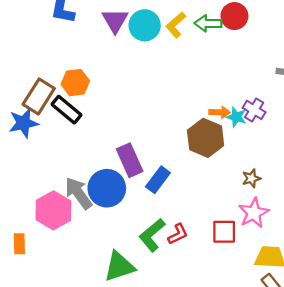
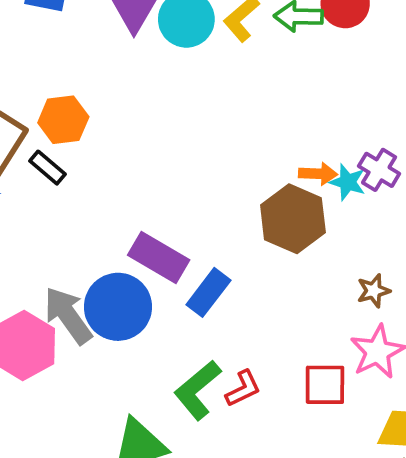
black rectangle: (66, 110) -> (47, 168), size x0.7
purple rectangle: (130, 160) -> (159, 257), turned -36

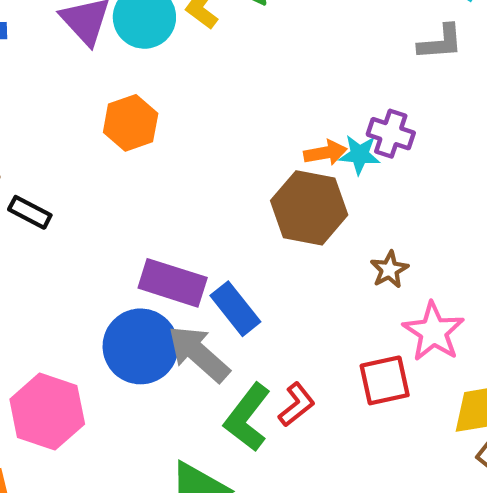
orange hexagon: (63, 120) -> (131, 123), moved
brown star: (374, 291) -> (389, 270), moved
blue rectangle: (208, 292) -> (235, 309), turned -63
gray arrow: (68, 315) -> (199, 354), moved

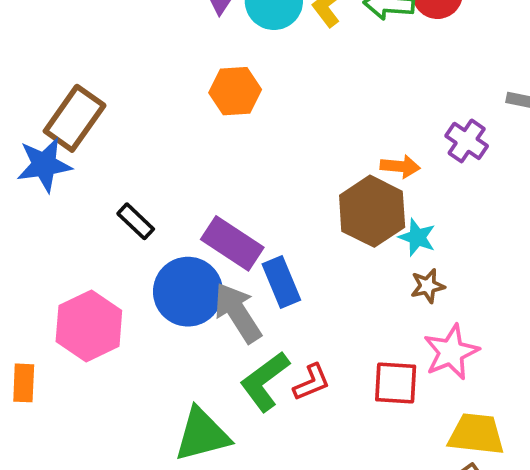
purple cross: (391, 134) -> (467, 141), moved
cyan star: (360, 155) -> (417, 237), moved
black rectangle: (30, 212) -> (136, 221), moved

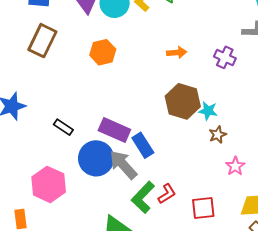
brown rectangle: (75, 118) -> (42, 41), moved
orange arrow: (400, 166) -> (177, 53), moved
pink star: (451, 352) -> (235, 166), size x0.7
red square: (396, 383) -> (203, 208), moved

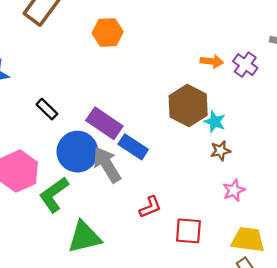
orange arrow: (177, 53) -> (212, 61), moved
blue rectangle: (143, 145) -> (133, 147), turned -35
green L-shape: (143, 197) -> (54, 195), moved

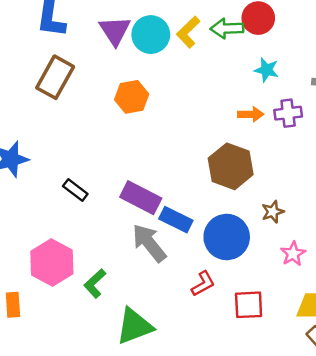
purple cross: (245, 65) -> (288, 113), turned -35
cyan star: (215, 122) -> (267, 70), moved
blue circle: (77, 152) -> (227, 237), moved
green L-shape: (54, 195) -> (95, 283), size x0.7

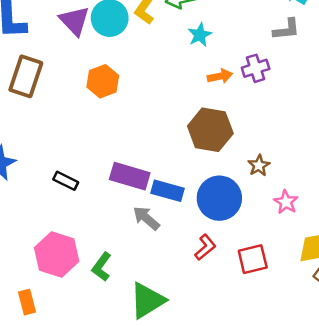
cyan star: (267, 70) -> (200, 35), moved, turned -30
gray arrow: (149, 243) -> (146, 218), size x0.7

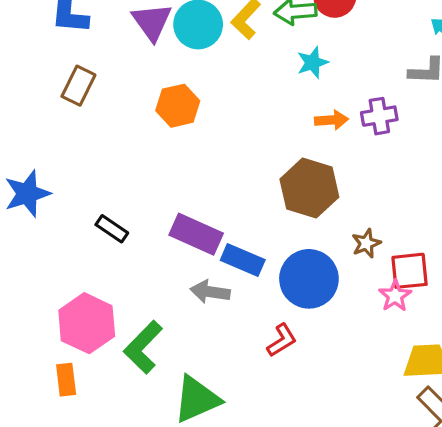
brown rectangle: (26, 76) -> (78, 86), size x0.7
gray arrow: (146, 218) -> (210, 292), turned -40
red square: (253, 259) -> (410, 271), moved
green L-shape: (102, 267) -> (143, 347), size x1.4
orange rectangle: (27, 302) -> (66, 380), moved

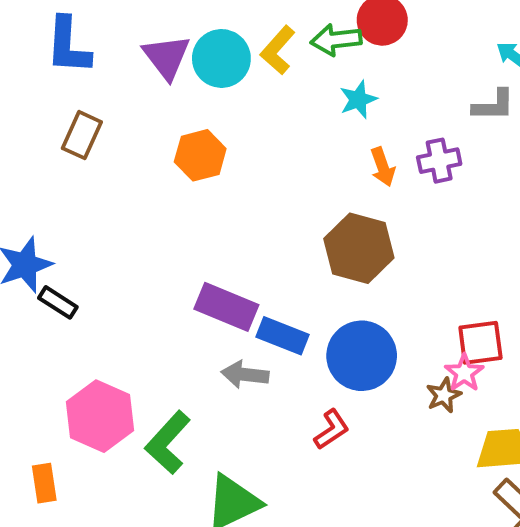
orange arrow: (331, 120) -> (383, 167), turned 76
black rectangle: (112, 229) -> (58, 302), moved
brown star: (366, 243) -> (444, 395), moved
orange rectangle: (66, 380) -> (44, 483), moved

